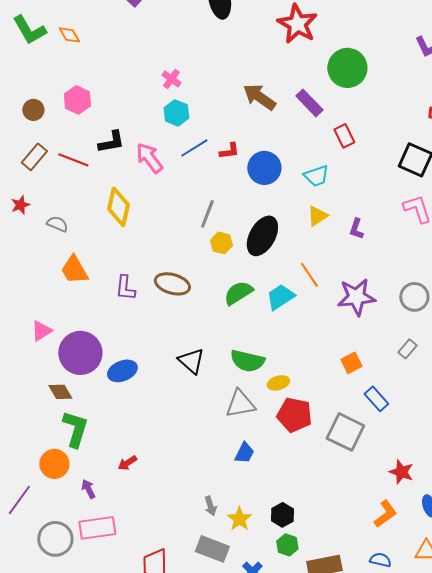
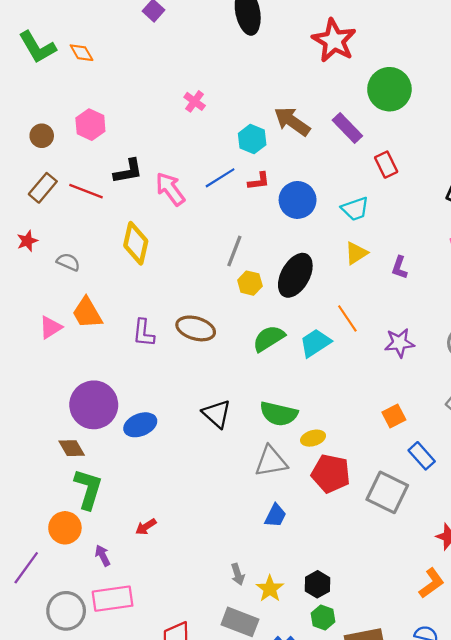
cyan hexagon: (176, 113) -> (252, 139), moved
purple star: (356, 297) -> (399, 343), size x0.7
pink triangle: (41, 331) -> (51, 327), moved

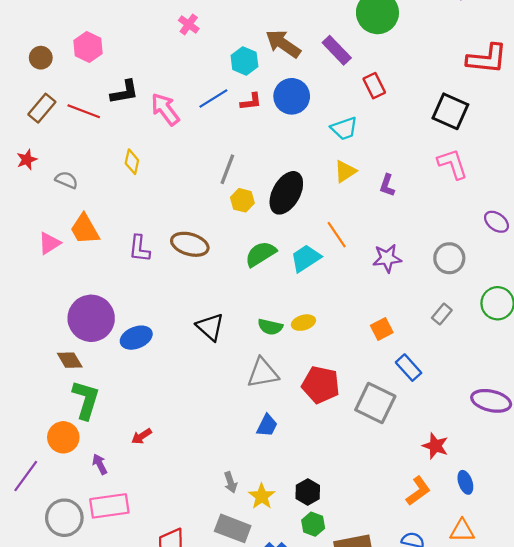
blue circle: (298, 200) -> (292, 96), moved
yellow diamond: (136, 243) -> (132, 162), size x0.6
green semicircle: (279, 414) -> (270, 327), size x0.7
yellow ellipse: (313, 438) -> (303, 323), moved

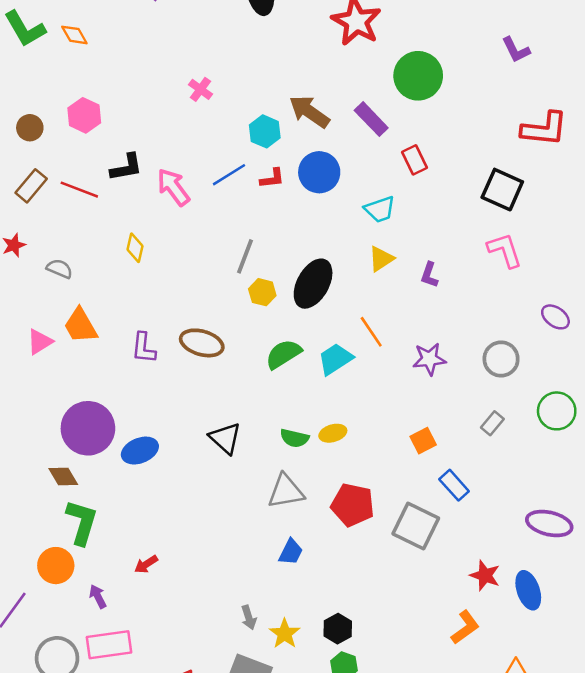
blue ellipse: (465, 482) -> (528, 590), moved, size x1.4

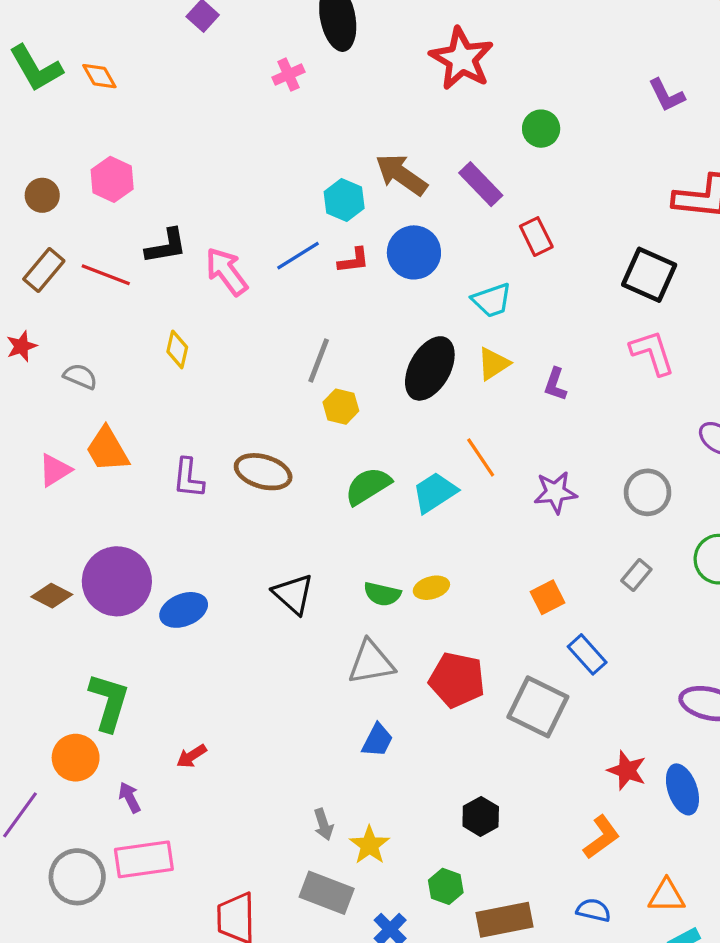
green circle: (418, 76) -> (541, 129), size x0.6
pink cross: (200, 89) -> (288, 75), moved, turned 30
black ellipse: (313, 284) -> (430, 368), moved
brown diamond: (63, 476) -> (52, 596), moved, turned -32
black hexagon: (338, 629) -> (481, 816), moved

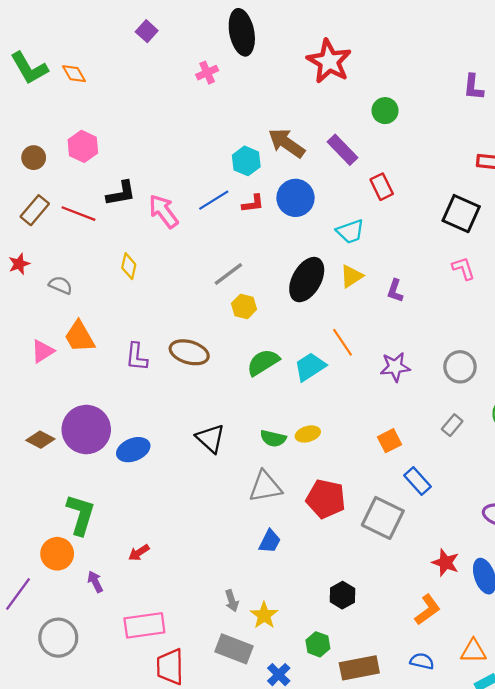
purple L-shape: (667, 95) -> (473, 87), turned 32
pink L-shape: (652, 353) -> (463, 268), size x0.7
gray line: (319, 361) -> (228, 274), turned 32
pink rectangle: (144, 859) -> (144, 625), moved

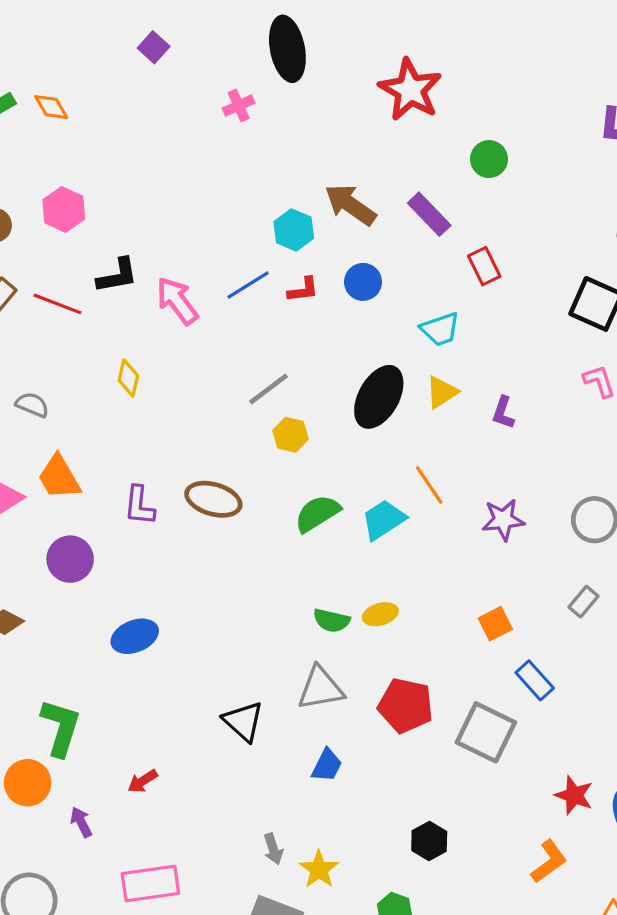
blue circle: (295, 198) -> (363, 282), size x0.7
purple circle: (86, 430) -> (70, 559), moved, size x0.7
black triangle: (210, 438) -> (243, 721), moved

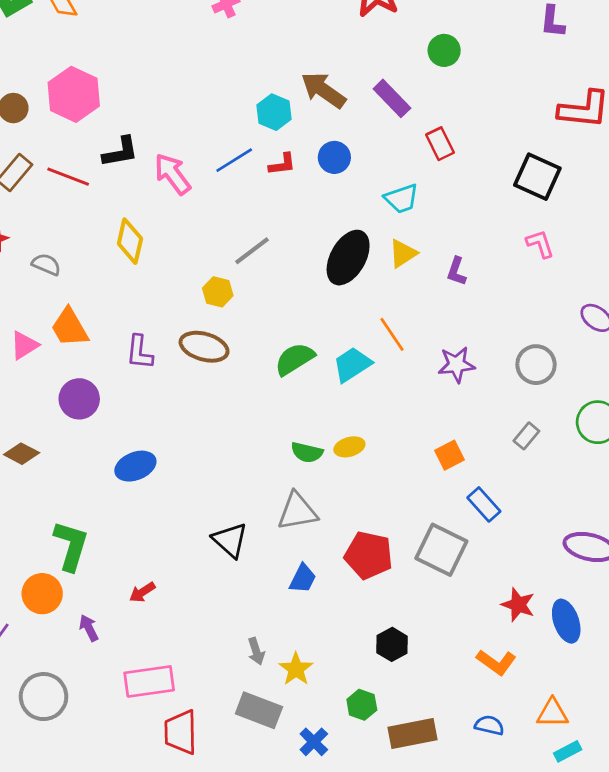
pink hexagon: (64, 209) -> (74, 94), size x1.4
yellow diamond: (128, 378) -> (130, 241), size x1.4
yellow hexagon: (291, 435) -> (218, 292), moved
red pentagon: (406, 706) -> (369, 555), moved
orange L-shape: (549, 861) -> (496, 662), turned 72

